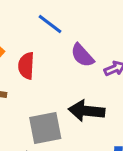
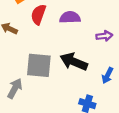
purple semicircle: (82, 55) -> (70, 17), moved, turned 114

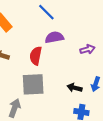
red semicircle: (38, 14) -> (36, 56), moved
black arrow: (74, 62) -> (75, 88), moved, size x0.6

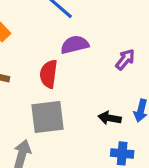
purple arrow: (87, 49) -> (125, 59), turned -32

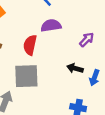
black arrow: (110, 118) -> (75, 68), moved

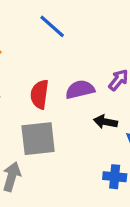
purple semicircle: (51, 26) -> (80, 90), moved

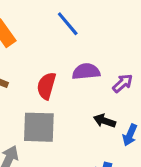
purple semicircle: (80, 90) -> (86, 71), moved

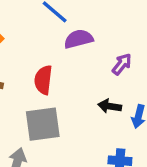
purple semicircle: (86, 71) -> (79, 39), moved

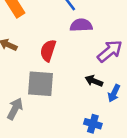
purple arrow: (122, 64) -> (110, 51), size x1.5

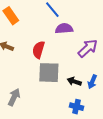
black arrow: (94, 81) -> (74, 81), moved
gray square: (40, 84) -> (49, 73), moved

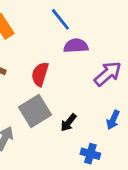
gray square: (49, 73) -> (35, 111), moved, turned -35
black arrow: (74, 81) -> (68, 122), moved, turned -72

